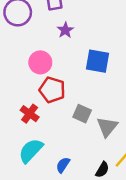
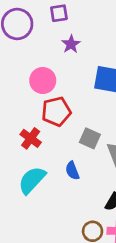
red pentagon: (52, 90) -> (56, 111), turned -30
blue semicircle: (63, 165) -> (72, 171), moved, turned -56

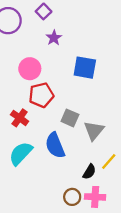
purple square: (59, 13) -> (44, 11), turned -35
blue semicircle: (72, 171) -> (55, 145), size x1.6

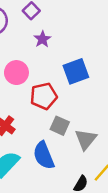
blue square: (85, 68) -> (76, 71), turned -30
red pentagon: (41, 95) -> (44, 96), moved

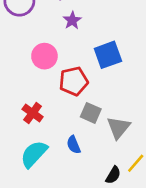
blue semicircle: (44, 155) -> (74, 145), size x0.6

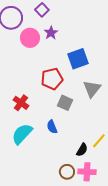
pink circle: (44, 56) -> (30, 38), moved
gray triangle: (119, 128) -> (92, 89), moved

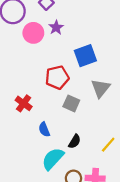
blue semicircle: (52, 127) -> (44, 129), moved
cyan semicircle: (22, 134) -> (53, 159), moved
black semicircle: (82, 150) -> (75, 141), moved

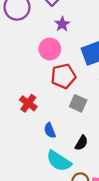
pink circle: (33, 33) -> (50, 49), moved
cyan semicircle: (53, 159) -> (59, 161), turned -100

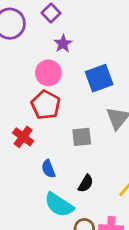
red pentagon: (63, 76) -> (46, 105), moved, turned -30
gray square: (78, 103) -> (82, 137), turned -30

